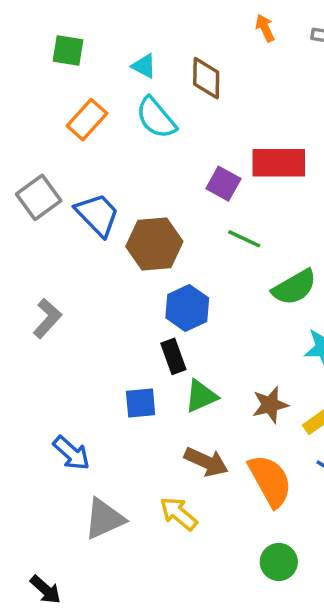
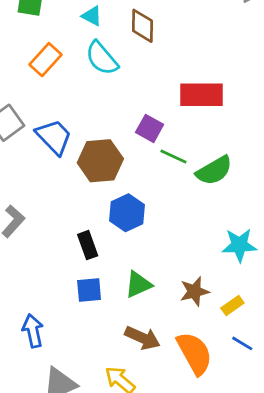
purple square: (223, 184) -> (150, 128), moved
green semicircle: (294, 287) -> (214, 171), moved
black rectangle: (173, 356) -> (88, 245), moved
blue arrow: (71, 453) -> (33, 331), turned -144

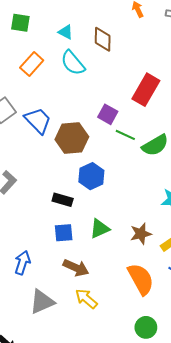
red rectangle: (202, 95) -> (146, 90), turned -60
black rectangle: (88, 245) -> (63, 200), turned -54
blue arrow: (33, 331) -> (22, 263), turned 30
brown arrow: (142, 338) -> (76, 268), moved

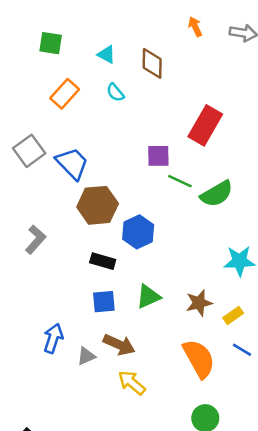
cyan semicircle: (73, 63) -> (115, 93), size x0.6
purple square: (108, 114) -> (158, 156), turned -30
brown hexagon: (72, 138) -> (98, 205), moved
gray triangle: (42, 302) -> (86, 356), moved, size x0.6

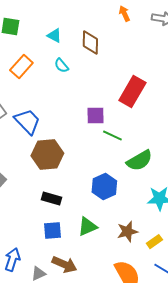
green semicircle: (217, 194) -> (139, 161), moved
blue hexagon: (138, 232) -> (104, 187), moved

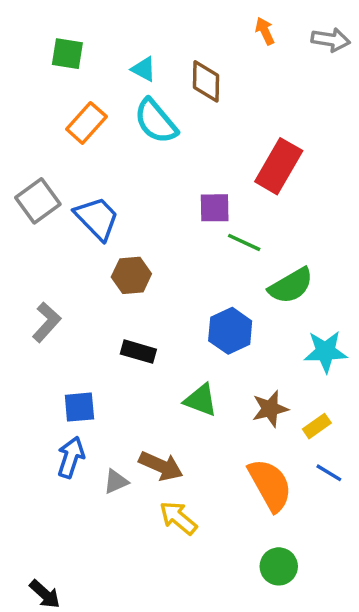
cyan semicircle: (61, 66) -> (156, 121), size x1.8
brown hexagon: (47, 155) -> (131, 275), size x0.7
green triangle: (87, 227) -> (201, 400), turned 45
blue square: (52, 231) -> (79, 407), moved

